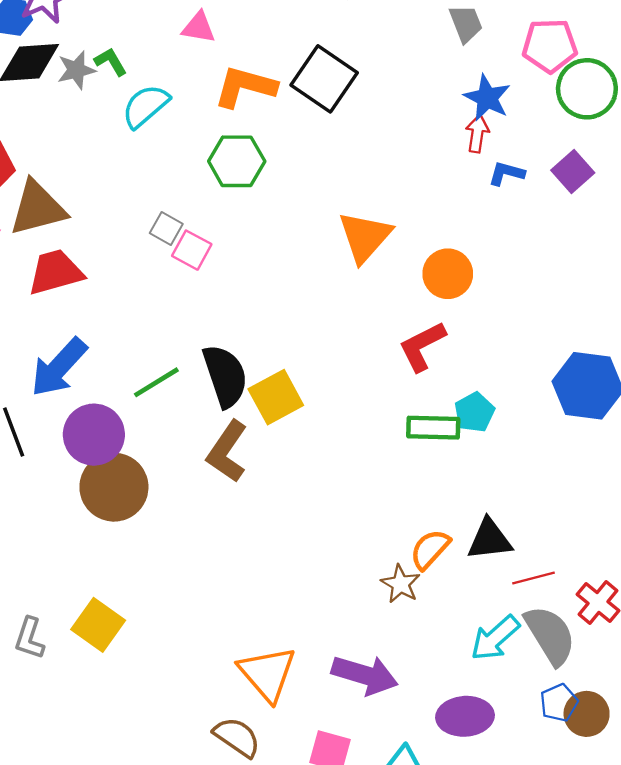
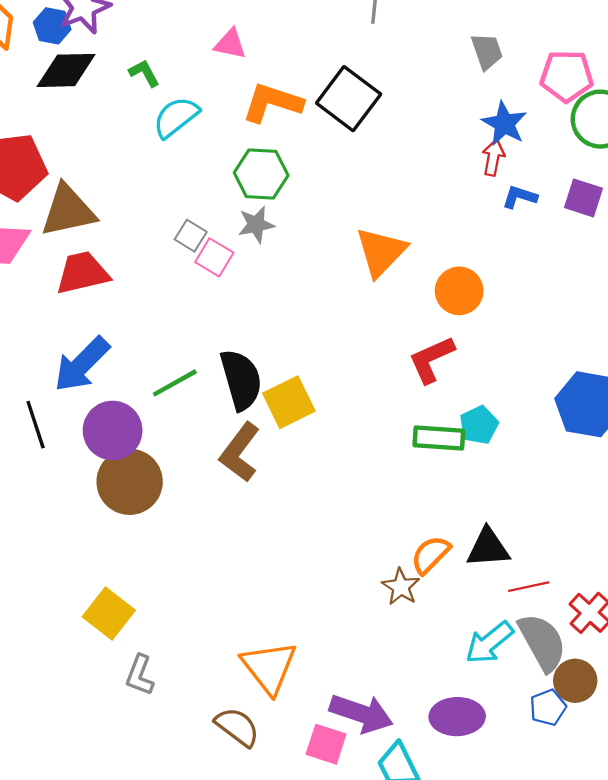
gray star: (76, 70) -> (256, 225), moved
purple square: (573, 172) -> (584, 198), turned -33
gray L-shape: (29, 638) -> (140, 675), moved
purple arrow: (365, 675) -> (361, 713), moved
brown circle: (587, 714) -> (575, 681), moved

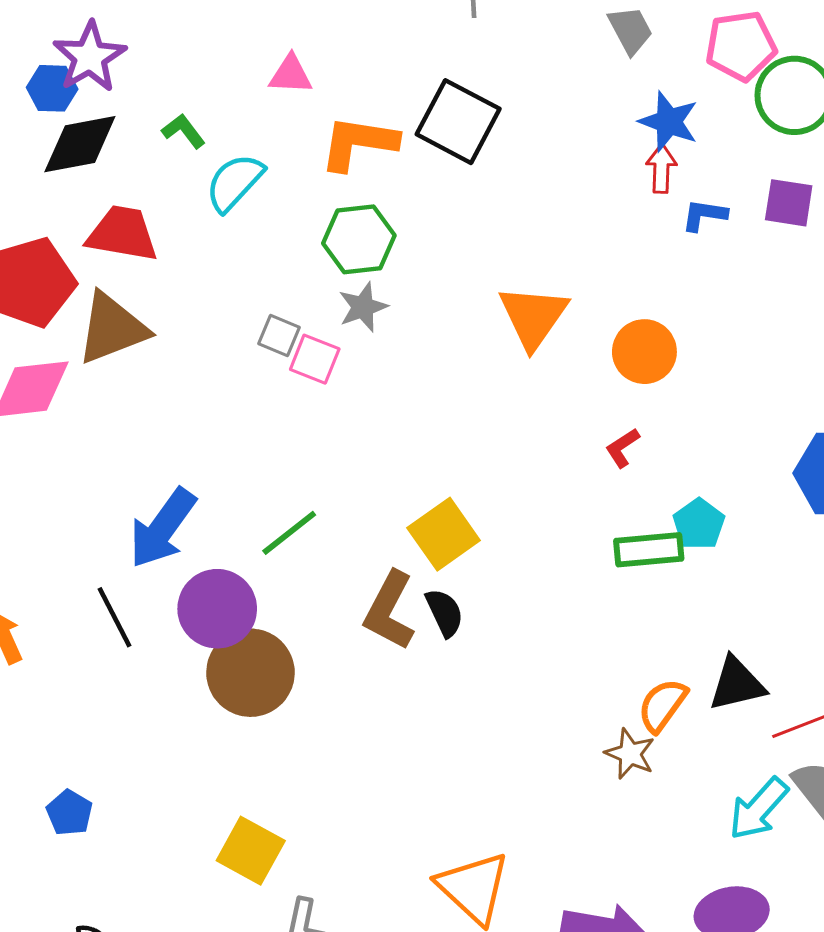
red trapezoid: (82, 273) -> (122, 234), moved, turned 32
red L-shape: (431, 359) -> (622, 448), size x0.6
black semicircle: (241, 380) -> (445, 613), moved, size x0.6

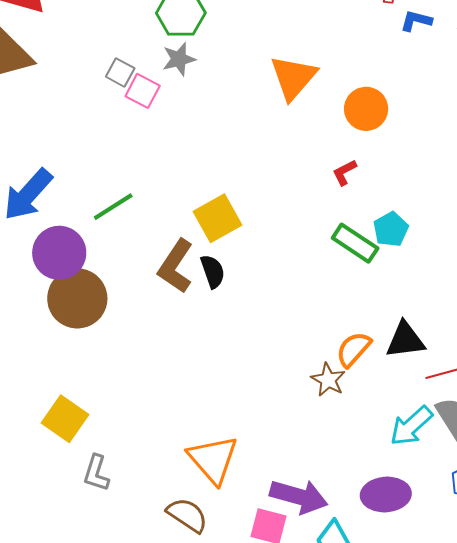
green rectangle: (649, 550) -> (355, 243), turned 33

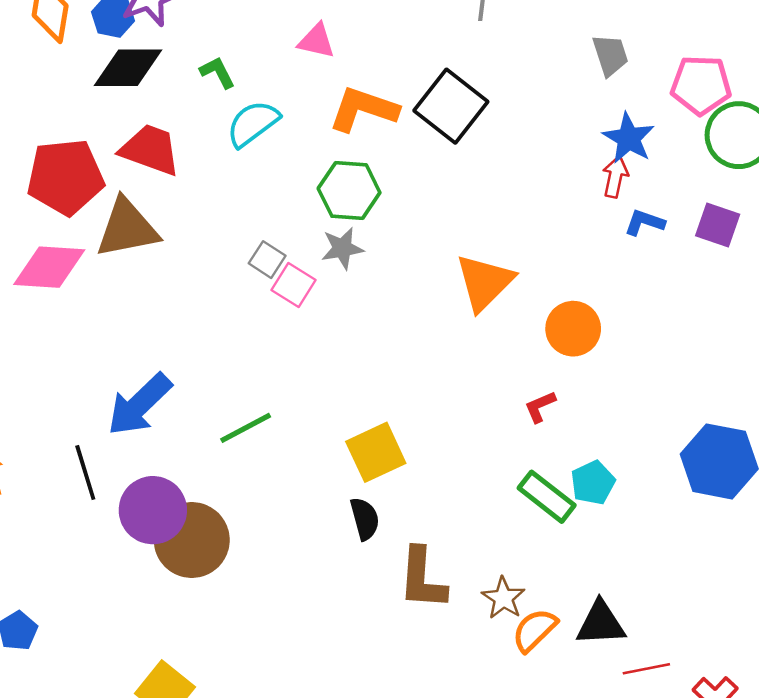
purple circle: (59, 253) -> (153, 510), moved
brown L-shape: (176, 266) -> (422, 579), moved, turned -34
brown star: (328, 380) -> (503, 598), moved

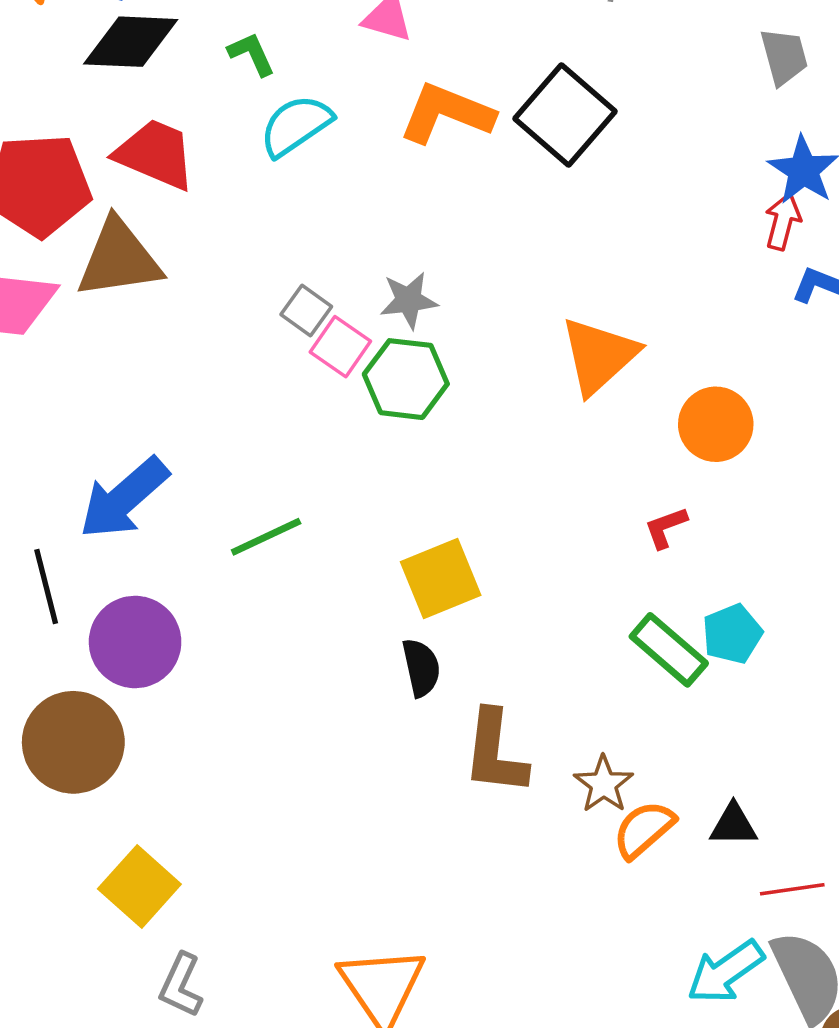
green hexagon: (349, 191) -> (406, 379), moved
brown circle: (192, 540) -> (73, 742), moved
black triangle: (601, 623) -> (734, 825), size x0.7

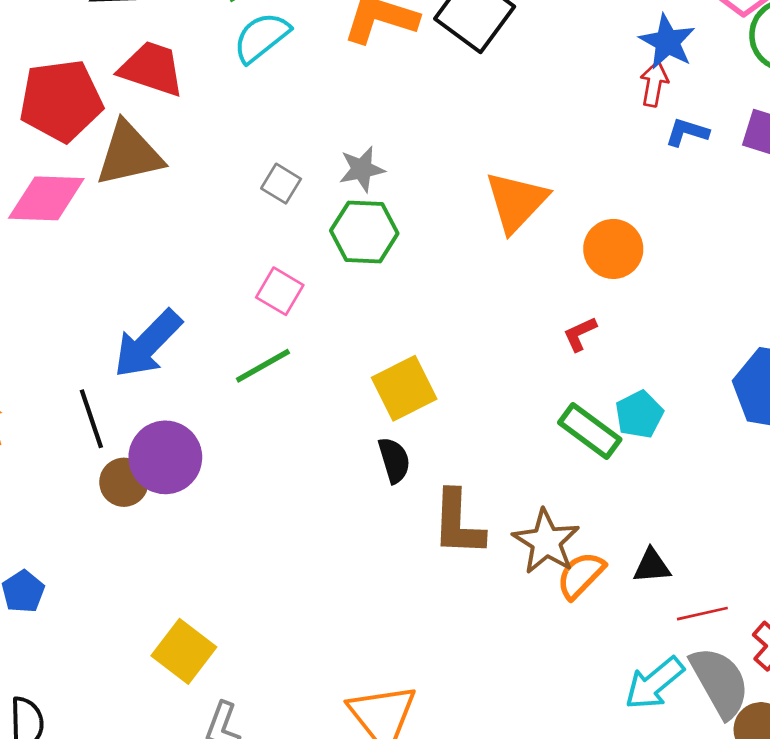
pink square: (340, 347) -> (280, 291), moved
brown circle: (73, 742) -> (124, 482), moved, size x0.6
brown star: (604, 784) -> (546, 542), size x1.4

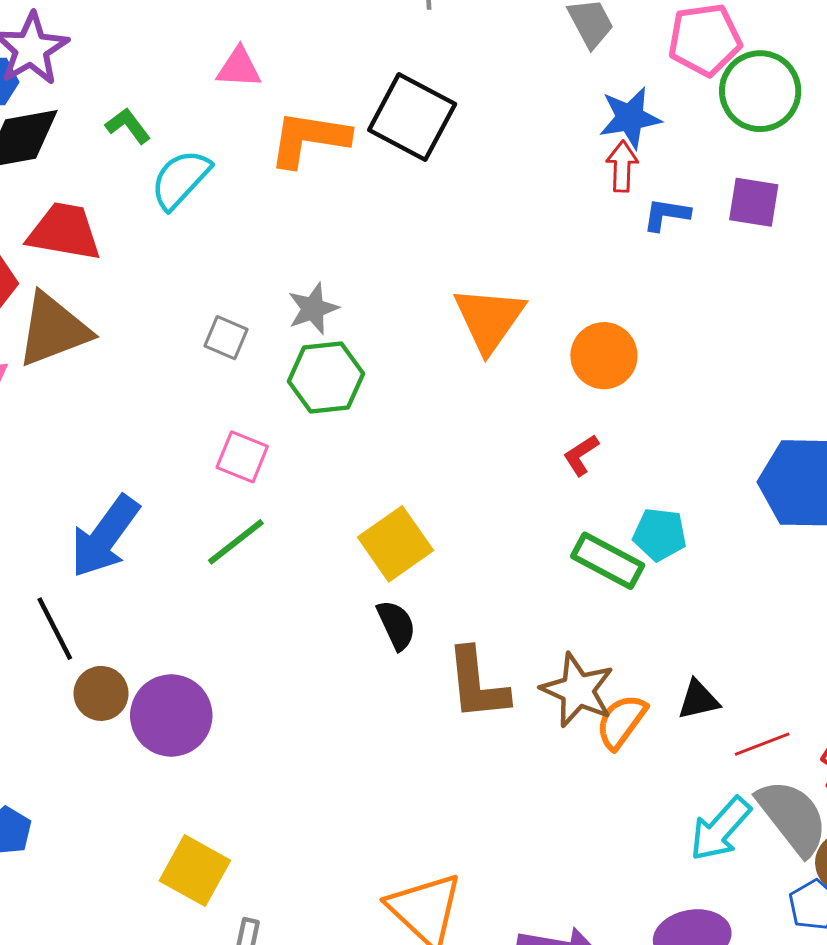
blue star: (667, 42) -> (630, 118), turned -30
cyan pentagon: (639, 414) -> (660, 534), turned -30
purple circle: (165, 457) -> (171, 715), moved

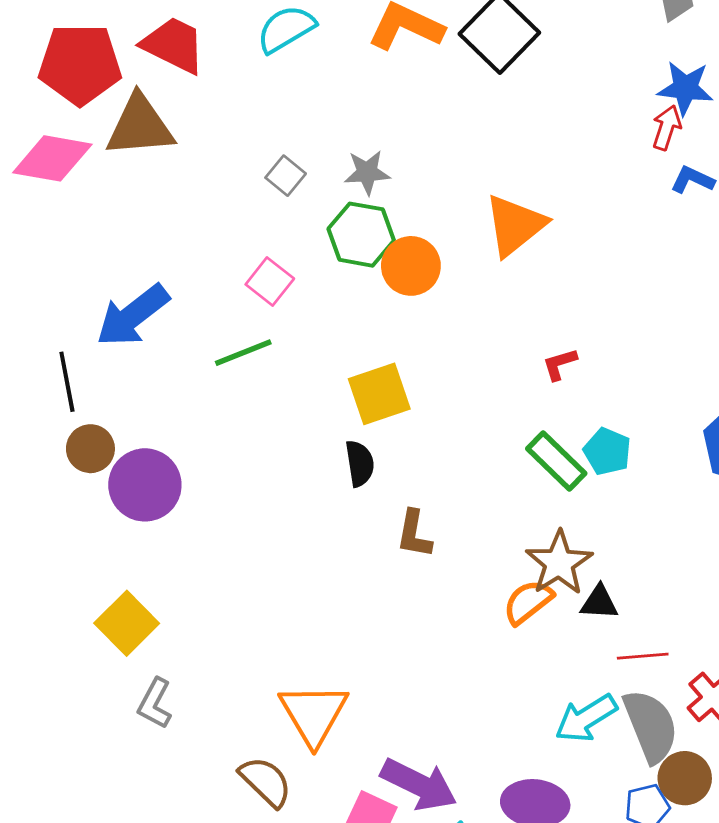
orange circle: (604, 356) -> (411, 266), moved
brown L-shape: (477, 684) -> (414, 534), size x0.7
brown star: (578, 690) -> (559, 563), moved

